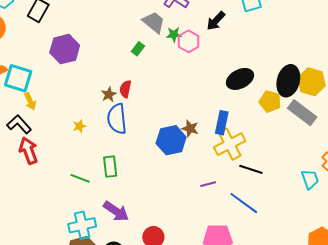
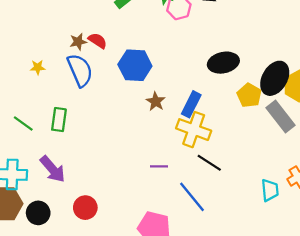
red semicircle: (125, 89) -> (98, 41), turned 96
blue semicircle: (117, 119) -> (80, 70), turned 148
blue hexagon: (171, 140) -> (135, 65), moved
yellow cross: (230, 144) -> (194, 130), turned 32

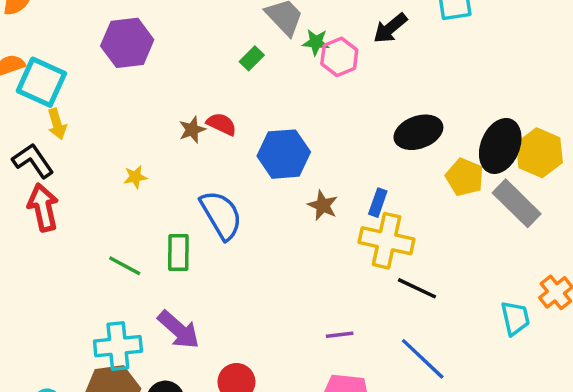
blue semicircle: (80, 70) -> (221, 215), moved
blue rectangle: (191, 104) -> (378, 203), size x0.7
purple line: (159, 166) -> (340, 335), moved
blue line: (192, 197) -> (423, 359), moved

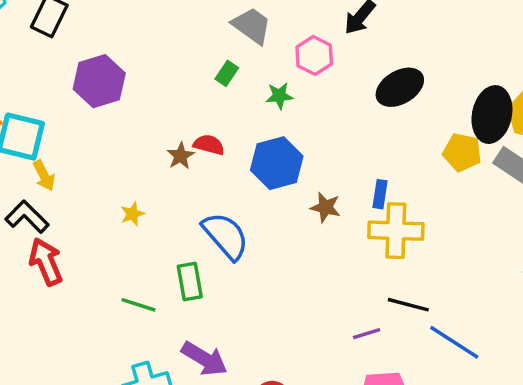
green star: (316, 42) -> (279, 96), moved
black ellipse: (418, 132) -> (400, 87), moved
black line: (417, 288) -> (408, 305), moved

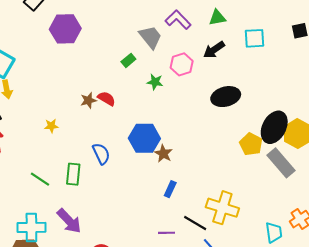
purple hexagon: (99, 81) -> (65, 29), moved
blue hexagon: (277, 163) -> (144, 138), moved
blue rectangle: (380, 194) -> (170, 189), moved
yellow cross: (396, 231) -> (222, 208), moved
blue semicircle: (226, 236) -> (101, 154), size x0.7

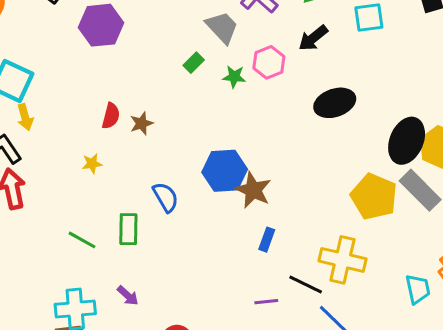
green star: (155, 82) -> (234, 77), moved
red semicircle: (107, 99) -> (111, 116), moved, turned 78
yellow pentagon: (251, 144) -> (374, 197), moved, size x1.4
brown star: (163, 154) -> (253, 190), size x1.4
purple arrow: (69, 221) -> (128, 296), size x0.6

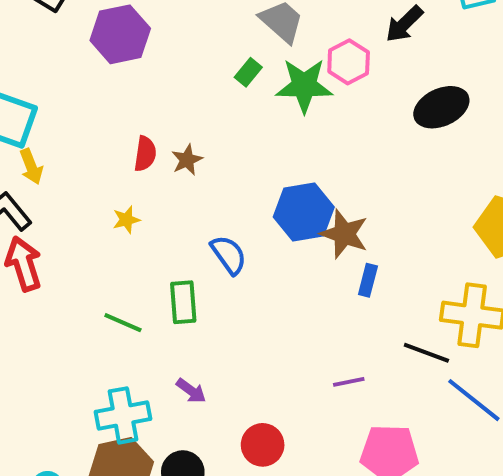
green star: (234, 77) -> (304, 86), size x1.8
blue rectangle: (267, 240) -> (368, 280), moved
purple line: (266, 302) -> (349, 382), moved

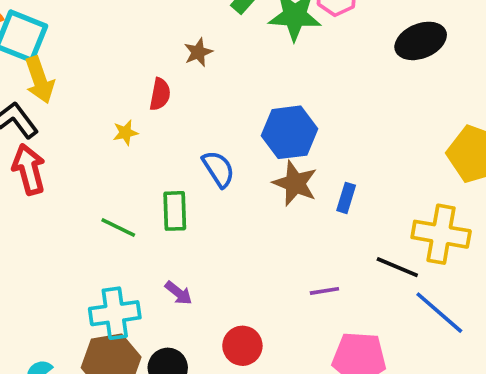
red semicircle: (145, 154) -> (160, 94), moved
brown star: (187, 160) -> (198, 52), moved
yellow arrow: (31, 167) -> (40, 80), size x1.4
brown star: (344, 234) -> (295, 183), moved

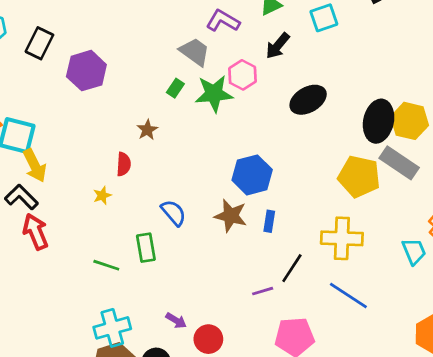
blue hexagon: (289, 132) -> (252, 175), moved
black line: (397, 267) -> (292, 268), moved, turned -72
purple arrow: (179, 293) -> (176, 321), moved

